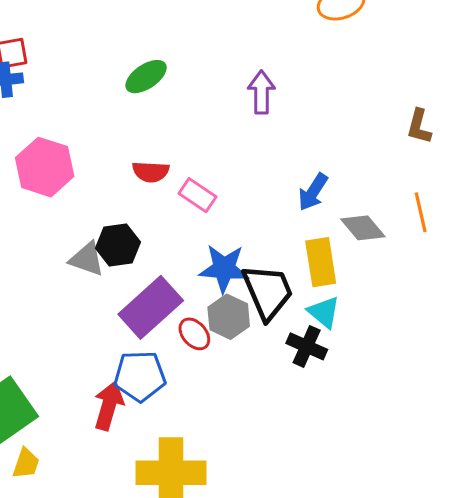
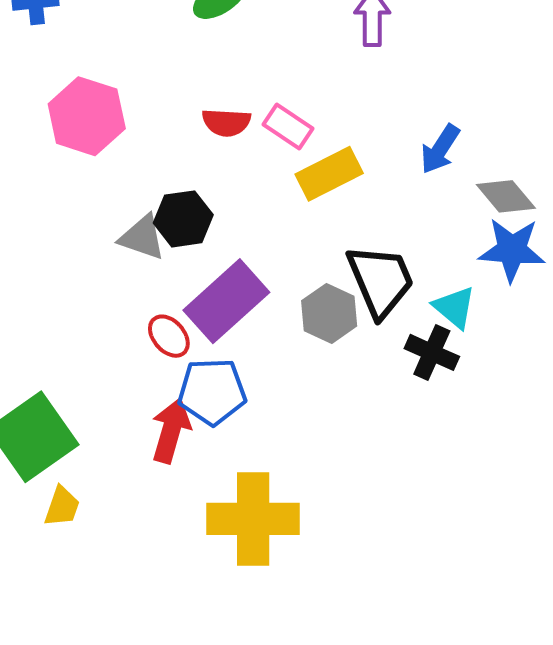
pink rectangle: (198, 195) -> (288, 127), moved
yellow rectangle: (321, 262) -> (329, 174), moved, turned 72
blue star: (224, 268) -> (512, 250), moved
red ellipse: (194, 334) -> (169, 336), moved

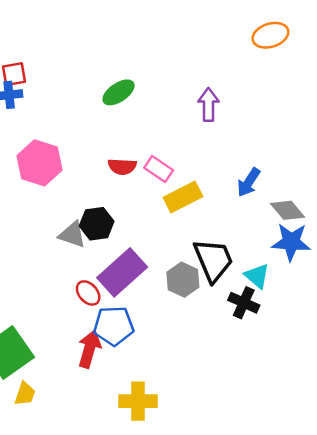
yellow cross: (253, 519) -> (138, 401), size x0.7

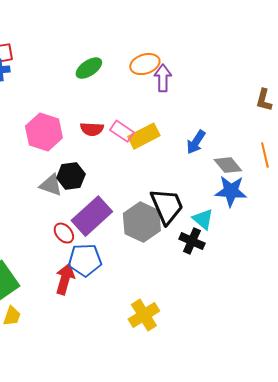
orange ellipse: (270, 35) -> (145, 64), moved
pink hexagon: (39, 163) -> (44, 132), moved
yellow rectangle: (183, 197) -> (144, 136), moved
gray hexagon: (183, 280) -> (142, 222), size x1.4
yellow cross: (138, 401) -> (144, 315), moved, turned -32

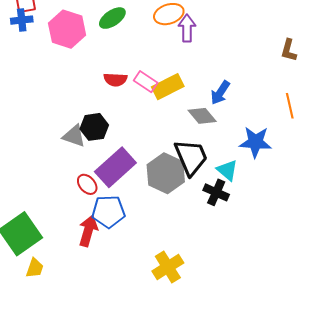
pink hexagon: (44, 132) -> (67, 29), moved
gray diamond: (228, 165) -> (202, 116), moved

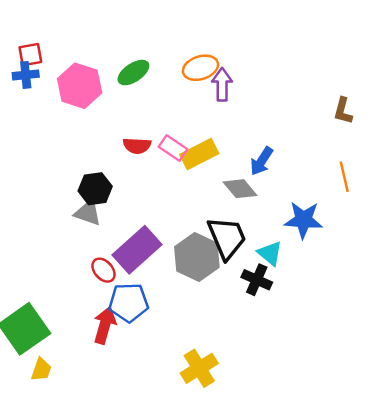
black hexagon: (94, 127) -> (95, 189), moved

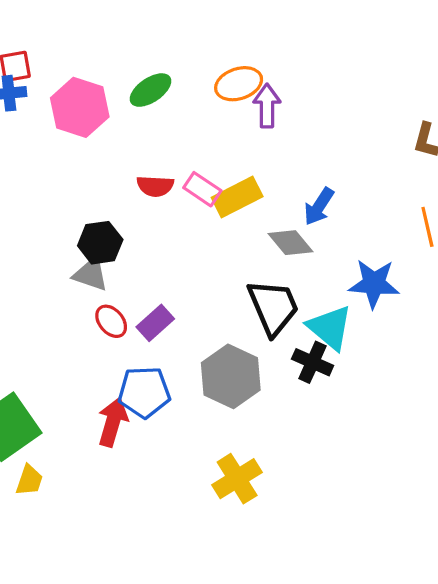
purple rectangle: (137, 250) -> (155, 323), size x0.6
cyan triangle: (270, 253) -> (330, 328), size x1.4
gray hexagon: (197, 257) -> (231, 376), moved
red ellipse: (103, 270) -> (111, 321), moved

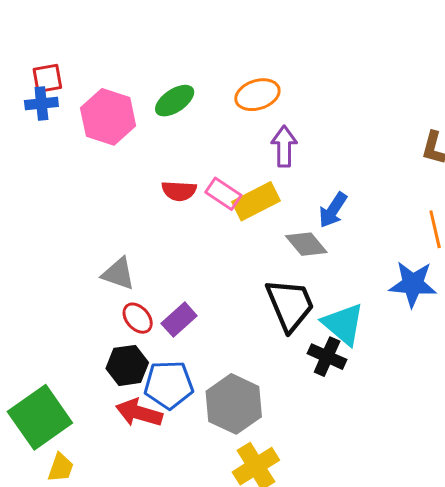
purple arrow: (267, 106) -> (284, 146), moved
black hexagon: (100, 243) -> (127, 365), moved
blue star: (374, 284) -> (413, 284), moved
gray hexagon: (231, 376) -> (234, 404), moved
red arrow: (113, 422) -> (139, 413), turned -90

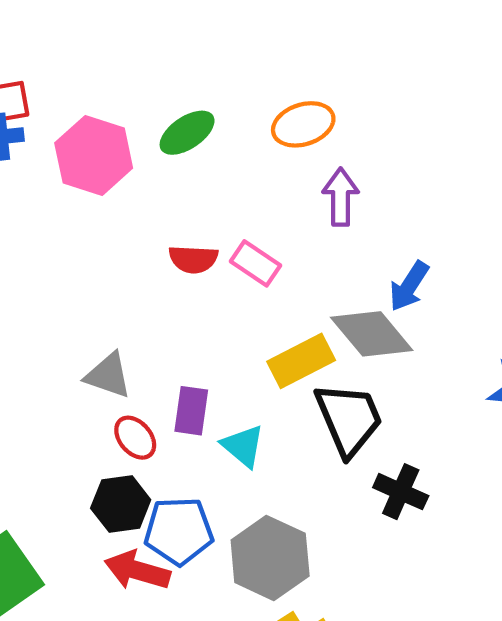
yellow rectangle: (256, 201) -> (301, 361), moved
gray diamond: (306, 244) -> (372, 334), size x1.4
purple rectangle: (179, 320) -> (191, 411), moved, turned -40
cyan triangle: (343, 324) -> (243, 446), moved, size x0.7

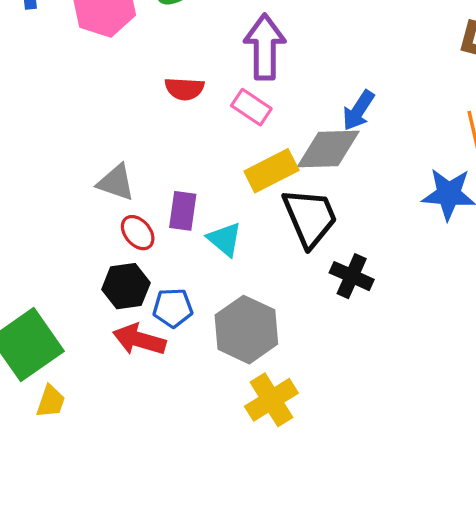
purple arrow: (341, 197) -> (265, 47), moved, size x1.4
pink rectangle: (256, 263) -> (251, 107), moved
gray diamond: (372, 334) -> (328, 149), turned -52
blue pentagon: (179, 531) -> (173, 308), size x0.7

